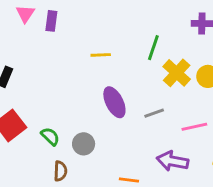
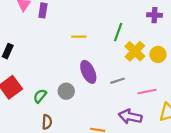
green semicircle: (50, 136) -> (40, 96), turned -96
gray circle: (84, 144) -> (66, 91), moved

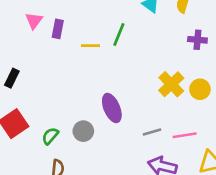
green line: (118, 32) -> (119, 35), moved
yellow line: (79, 37) -> (90, 46), moved
gray line: (118, 81) -> (152, 132), moved

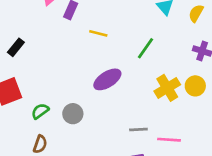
green line: (119, 35) -> (145, 48), moved
yellow circle: (200, 89) -> (195, 86), moved
purple ellipse: (112, 108) -> (107, 79), moved, turned 68

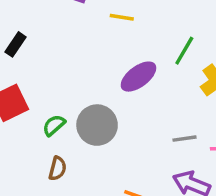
green line: (145, 48) -> (184, 51), moved
gray circle: (73, 114) -> (97, 125), size x1.5

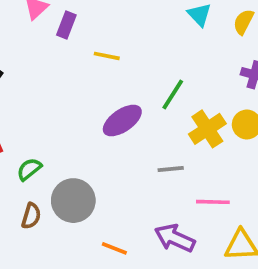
gray circle: (97, 125) -> (73, 201), moved
gray line: (185, 139) -> (171, 169), moved

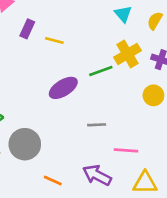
purple rectangle: (66, 25) -> (27, 29), moved
green line: (173, 95) -> (101, 71), turned 35
yellow cross: (207, 129) -> (127, 54), moved

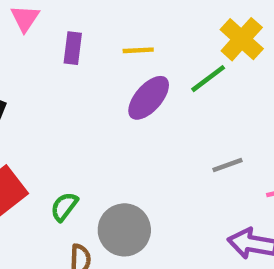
yellow line: (54, 41) -> (138, 50), moved
purple ellipse: (63, 88) -> (149, 98), moved

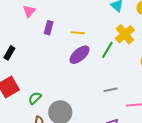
green line: (208, 79) -> (107, 50), turned -30

